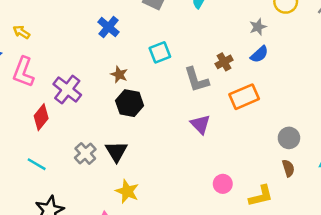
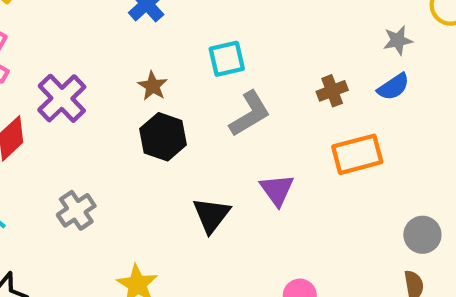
gray L-shape: (196, 80) -> (250, 114), moved, turned -112
black triangle: (116, 151) -> (211, 215), moved

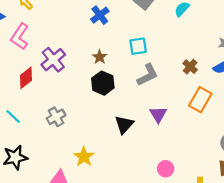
brown cross: (332, 91) -> (190, 67), turned -32
orange rectangle: (357, 154) -> (200, 100), turned -50

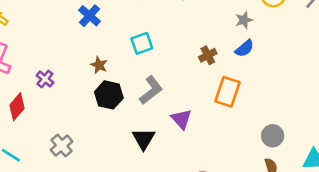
purple cross: (53, 60) -> (45, 79), size x0.6
brown cross: (190, 67) -> (208, 55), turned 32
gray L-shape: (148, 75) -> (151, 90), moved

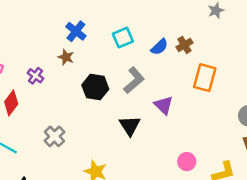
blue cross: (89, 16) -> (76, 31), moved
blue semicircle: (245, 48) -> (159, 47), moved
brown star: (99, 65) -> (66, 57), moved

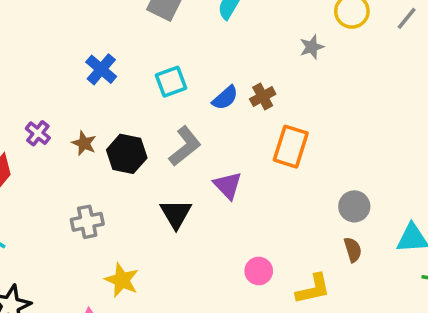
brown star: (66, 57) -> (84, 143), moved
gray cross: (54, 136) -> (87, 222), moved, turned 30

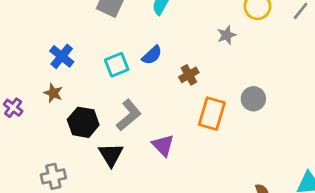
blue semicircle: (225, 98) -> (152, 55), moved
brown star: (84, 143) -> (53, 93), moved
gray circle: (354, 206) -> (253, 99), moved
black triangle: (176, 214) -> (111, 155), moved

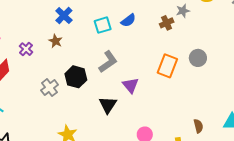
brown cross: (189, 75) -> (167, 23), moved
black hexagon: (83, 122) -> (76, 77), moved
black triangle: (111, 155) -> (108, 105), moved
gray cross: (53, 176) -> (50, 88), moved, turned -30

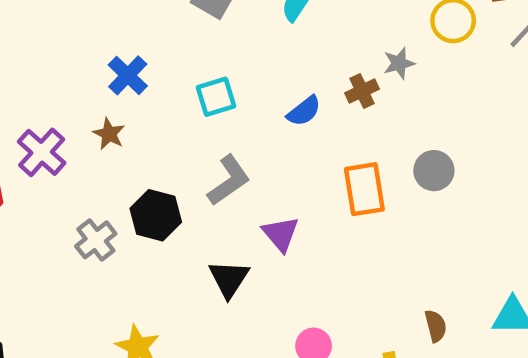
blue semicircle: (128, 20) -> (304, 111), moved
purple cross: (26, 49) -> (42, 152), size x1.5
orange rectangle: (167, 66) -> (364, 189), turned -30

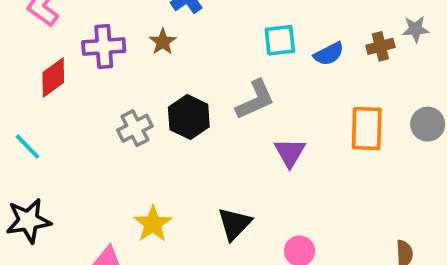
cyan square: (216, 97) -> (280, 40), moved
purple cross: (42, 152) -> (104, 47), turned 33
black triangle: (229, 279) -> (235, 224), moved

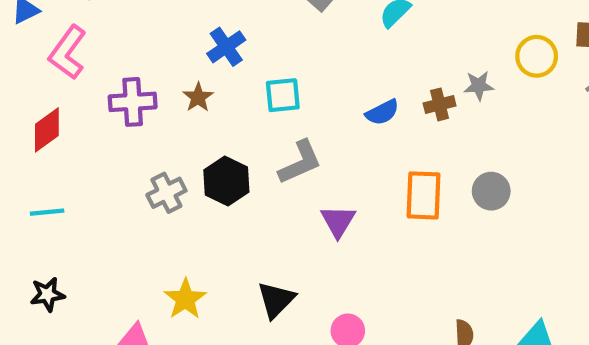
cyan square: (280, 40) -> (283, 95), moved
red diamond: (53, 78) -> (47, 130), moved
cyan line: (28, 147) -> (47, 212), turned -52
black star: (28, 221) -> (47, 294), size x0.7

